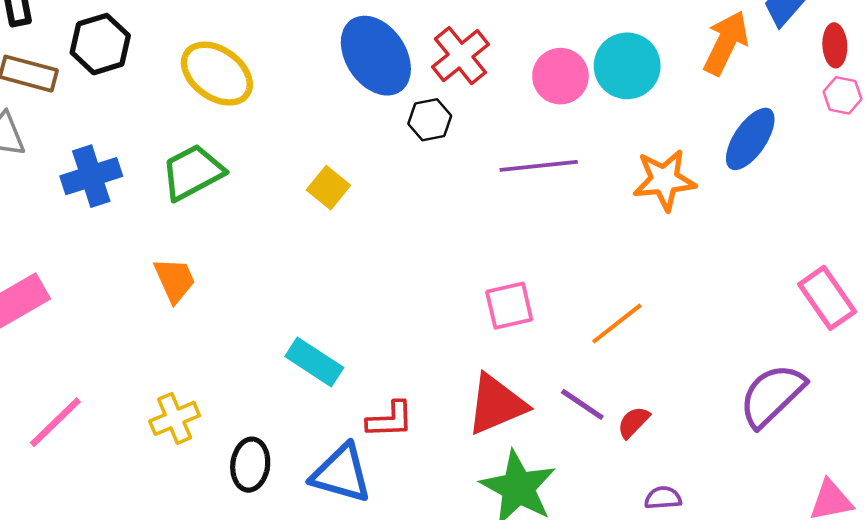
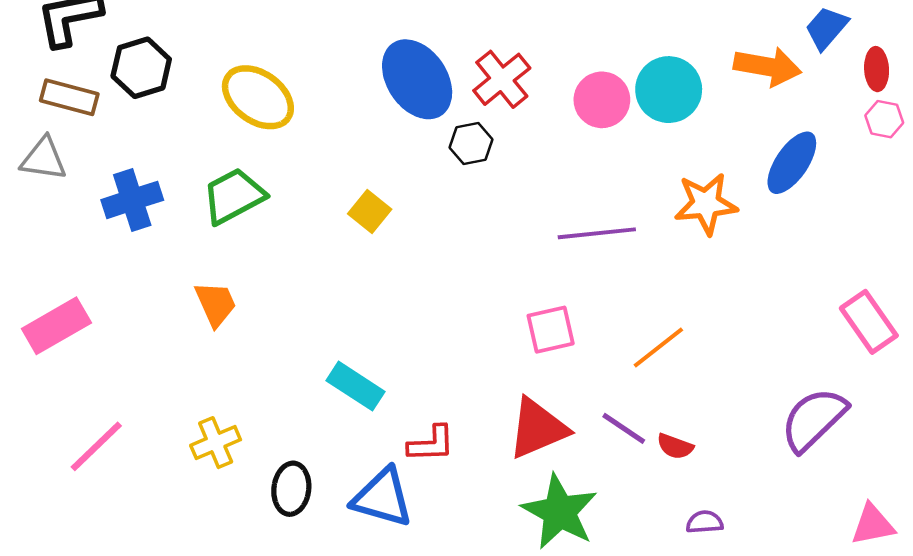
orange arrow: (726, 43) -> (767, 66), turned 74
purple line: (539, 166) -> (597, 233), moved
red semicircle: (634, 422) -> (675, 446), turned -114

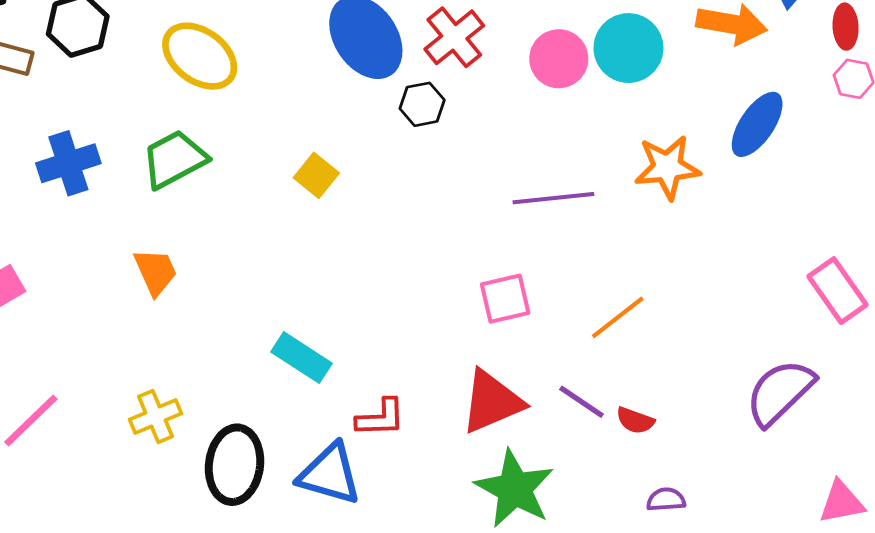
black ellipse: (291, 489) -> (235, 465), size x1.4

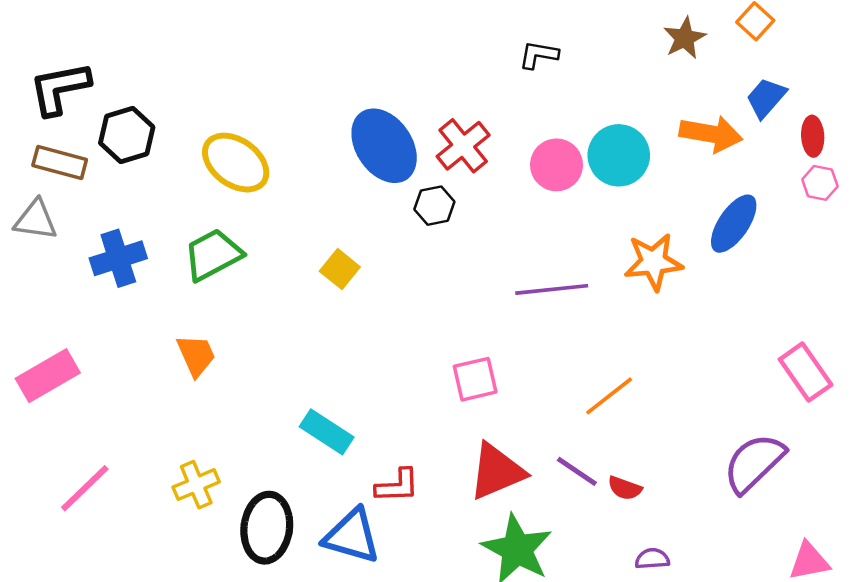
pink square: (505, 299) -> (475, 379), moved

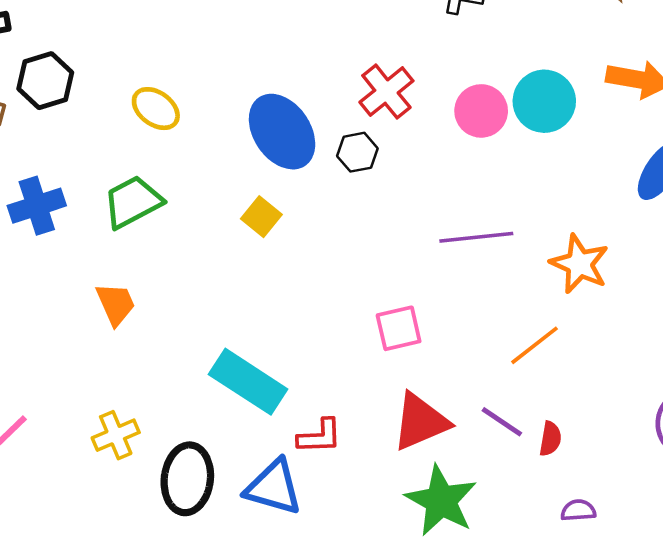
blue ellipse: (384, 146) -> (282, 132), moved
yellow ellipse: (236, 163) -> (156, 109), size x0.7
orange star: (653, 262) -> (579, 264), moved, turned 30
cyan rectangle: (327, 432) -> (248, 382), size x1.4
red semicircle: (625, 488) -> (550, 439), turned -100

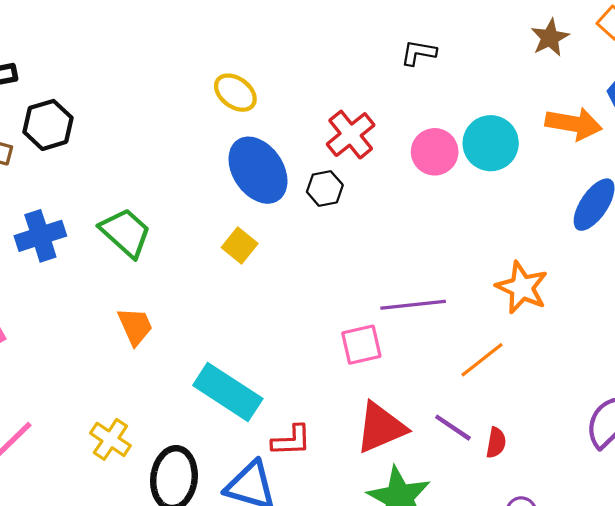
yellow ellipse: (156, 109) -> (235, 93), moved
green trapezoid: (133, 202) -> (126, 233), turned 70
purple line: (476, 237) -> (413, 305), moved
orange trapezoid: (116, 304) -> (135, 326), moved
yellow cross: (116, 435) -> (110, 439), turned -33

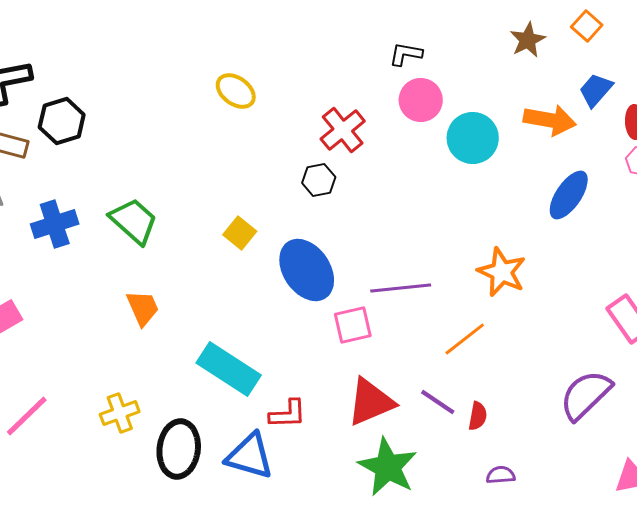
pink circle: (435, 152) -> (421, 100), moved
blue ellipse: (258, 170) -> (307, 270), moved
yellow cross: (110, 439) -> (120, 413), turned 36

